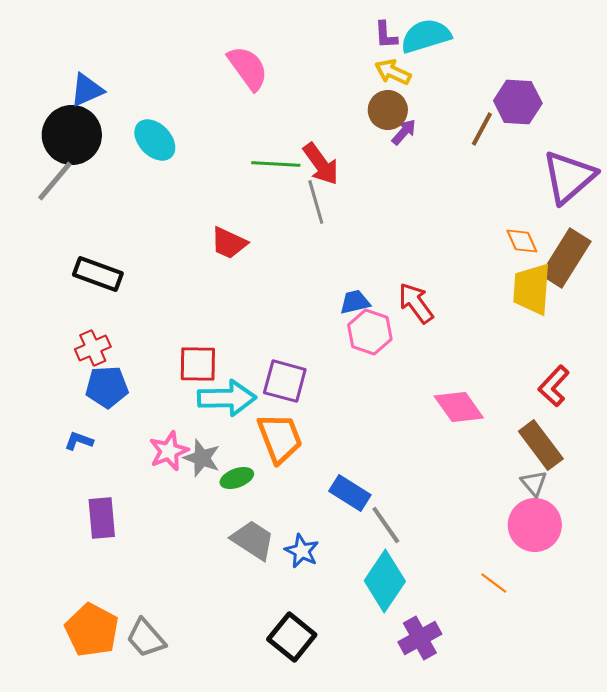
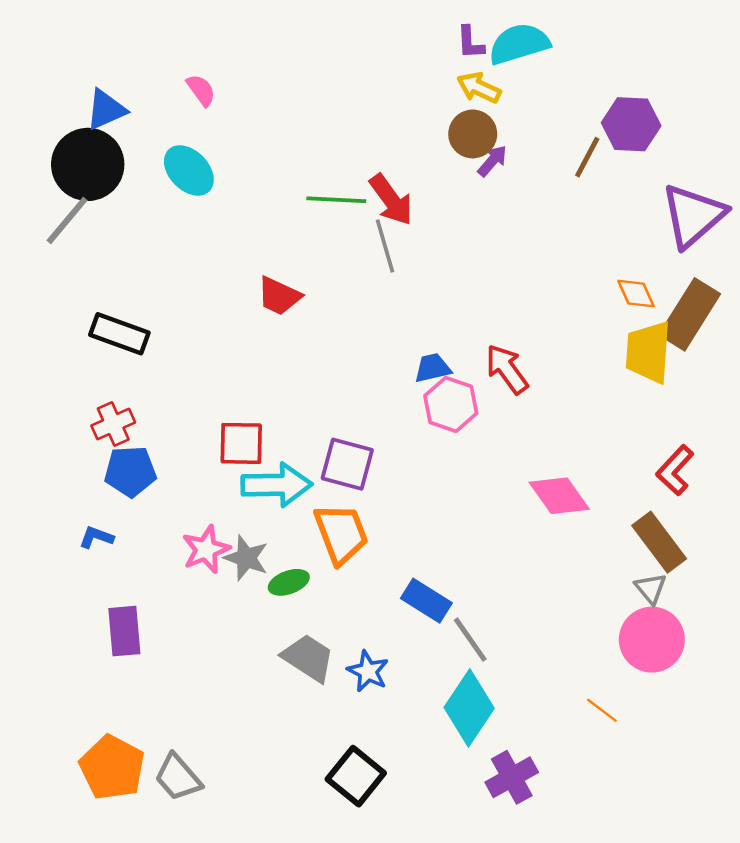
pink semicircle: (248, 68) -> (201, 90), moved, size x0.6

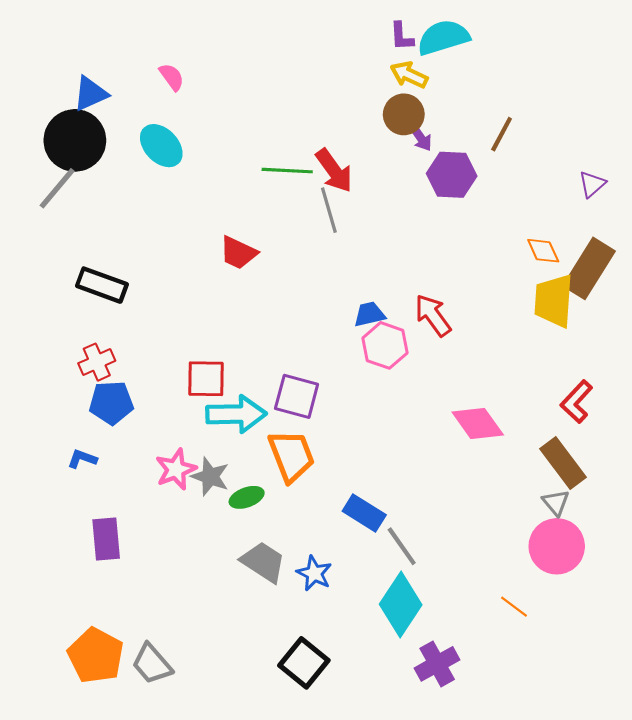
purple hexagon: (631, 124) -> (452, 175), moved
purple arrow: (492, 161) -> (420, 137), turned 104
purple triangle: (693, 216) -> (592, 184), size x0.5

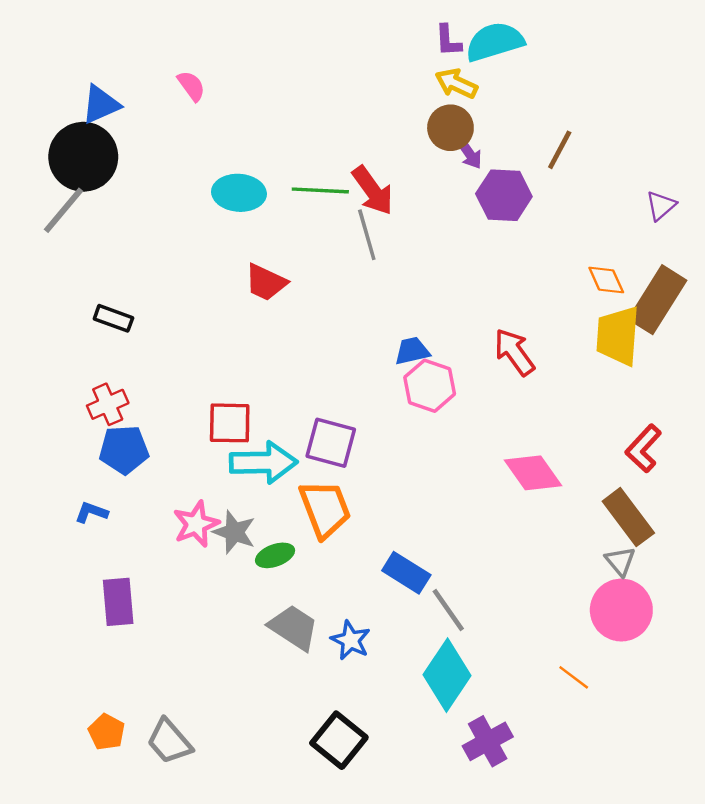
cyan ellipse: (161, 146) -> (239, 193), moved, turned -42
black rectangle: (102, 285) -> (113, 318), size x0.7
red arrow: (433, 315) -> (514, 352), moved
orange pentagon: (96, 656) -> (107, 732), size x0.6

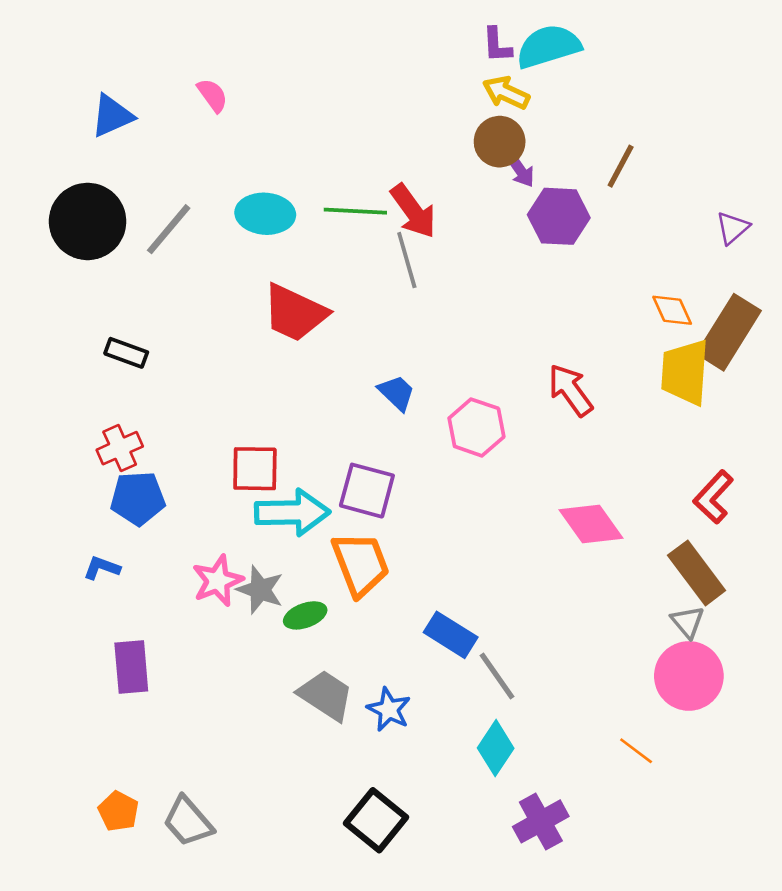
black circle: (83, 157) -> (88, 221), moved
gray line: (64, 210) -> (169, 229), moved
red trapezoid: (266, 282) -> (295, 313), size x1.4
blue trapezoid: (412, 351) -> (397, 393), moved, turned 57
cyan diamond: (447, 675) -> (496, 748), size x0.7

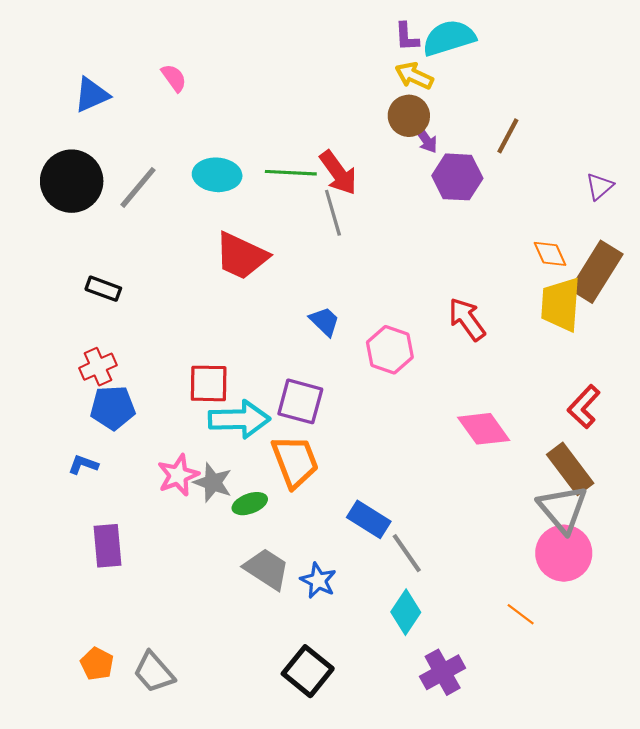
gray triangle: (688, 622) -> (563, 509), size x1.8

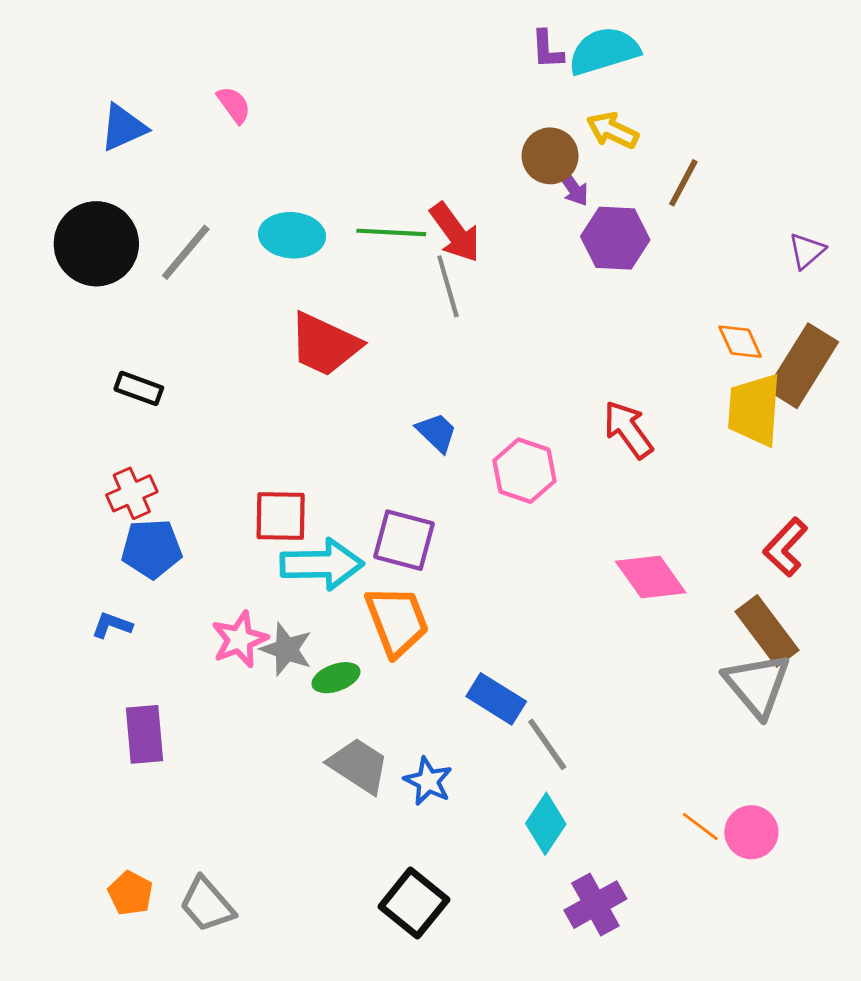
yellow arrow: (414, 76) -> (612, 130), moved
pink circle: (564, 553) -> (751, 832), moved, size x0.7

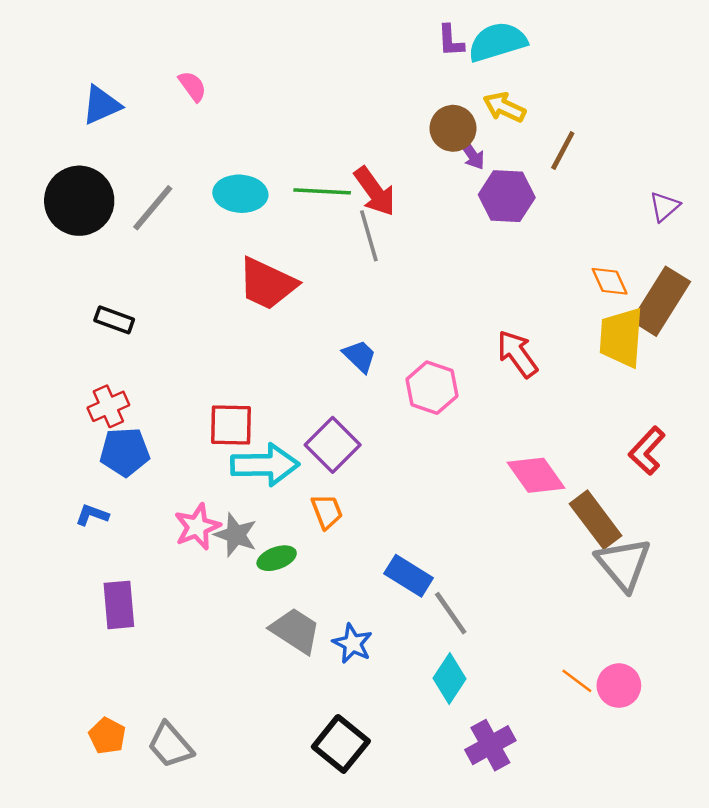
purple square: (404, 540) -> (333, 445), turned 30
orange trapezoid: (397, 621) -> (327, 511), size x0.6
brown rectangle: (767, 631) -> (596, 520), moved

